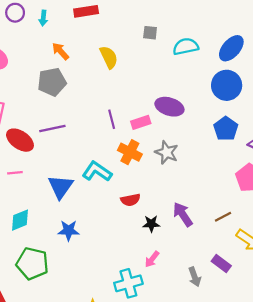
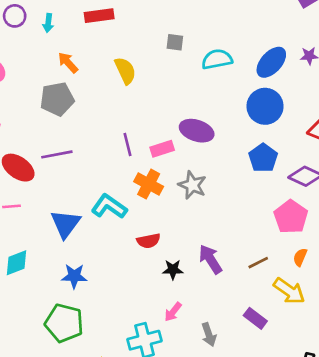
green pentagon: (32, 263) -> (64, 323), moved
gray arrow: (195, 277) -> (209, 335), moved

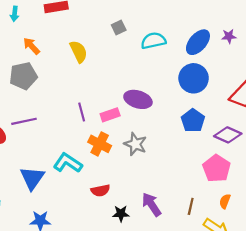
gray square: (175, 42) -> (119, 27), turned -32
brown line: (258, 263) -> (191, 206), turned -49

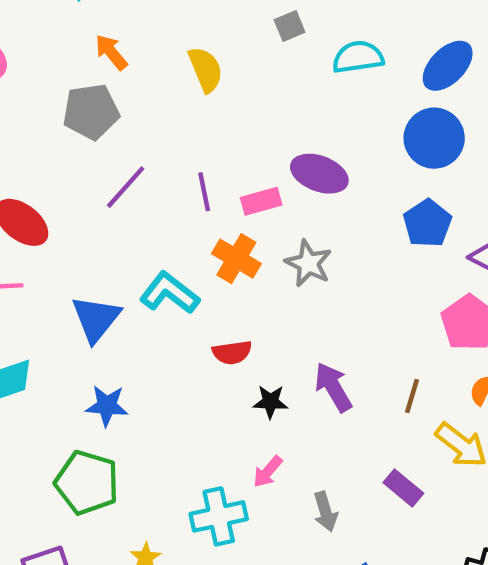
purple line: (24, 121) -> (126, 187), moved, turned -40

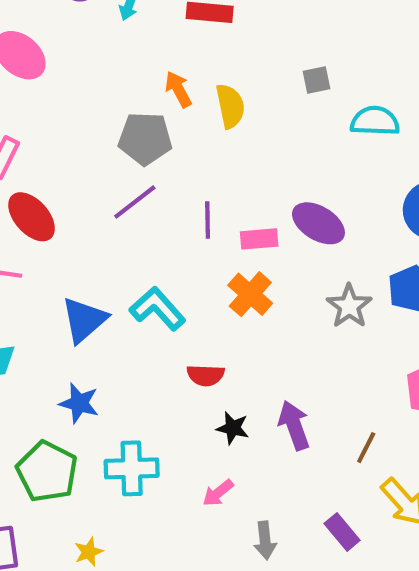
orange arrow: (111, 52) -> (178, 89), moved
gray pentagon: (91, 112) -> (145, 138), moved
orange cross: (236, 259) -> (250, 294), moved
gray star: (308, 263) -> (349, 306), moved
cyan cross: (219, 516) -> (132, 468), moved

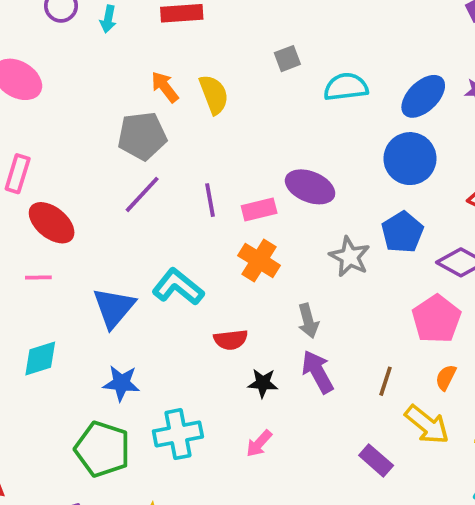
gray arrow: (265, 540) -> (308, 321), moved

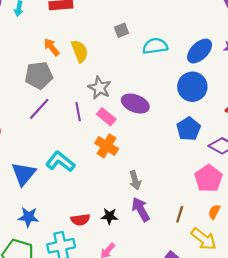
pink rectangle: (259, 210) -> (106, 117), turned 54
gray star: (350, 257) -> (99, 88), moved
red semicircle: (231, 340) -> (80, 220), moved

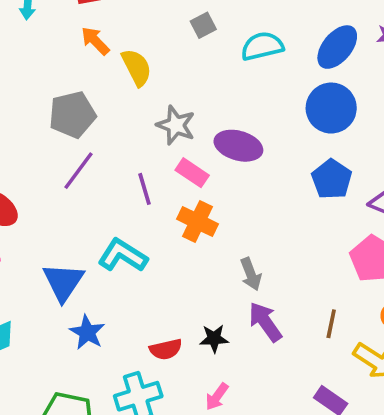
orange arrow: (52, 47) -> (95, 41), moved
purple line: (78, 112) -> (145, 189), moved
blue star: (28, 217) -> (87, 332), moved, turned 30

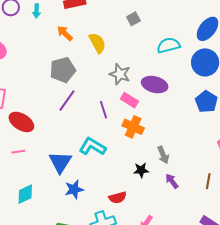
orange arrow: (95, 41) -> (65, 33), moved
cyan semicircle: (262, 46) -> (168, 45), moved
purple arrow: (265, 322) -> (172, 181), size x0.7
blue star: (87, 332) -> (74, 189), turned 30
black star: (214, 338) -> (141, 170), moved

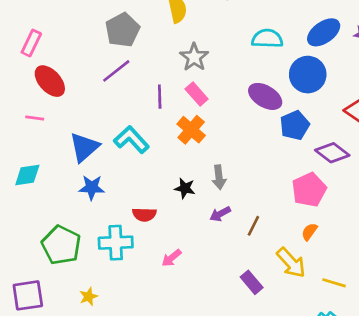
gray pentagon: (63, 70) -> (123, 30), turned -30
purple ellipse: (155, 85) -> (265, 96), moved
purple arrow: (172, 181) -> (220, 214), turned -98
brown line: (208, 181) -> (253, 226), moved

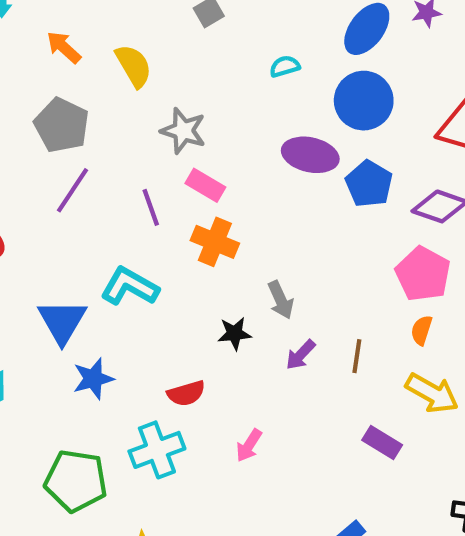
cyan semicircle: (267, 39) -> (285, 66), size x0.6
orange semicircle: (309, 232) -> (422, 330), moved

